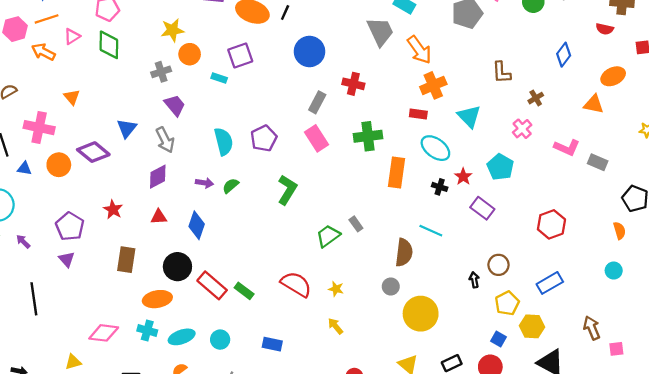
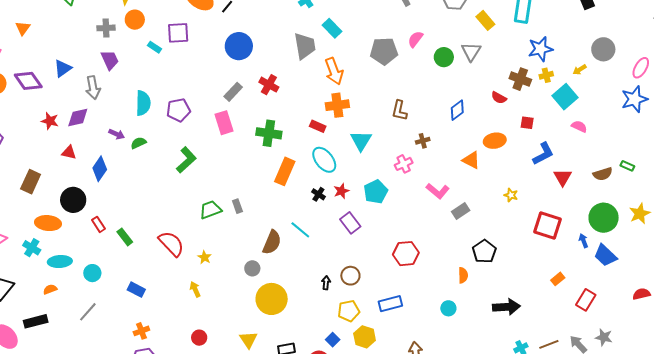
gray rectangle: (598, 162) -> (461, 211), turned -72
red star: (113, 209) -> (50, 121), moved, turned -30
red rectangle: (212, 285) -> (98, 224), size x0.6

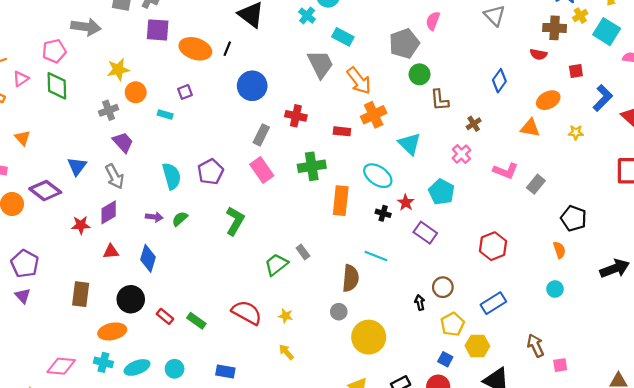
purple square: (178, 33) -> (185, 92), size x0.6
green circle: (444, 57) -> (420, 74), moved
red rectangle: (318, 126) -> (342, 131), moved
yellow star: (511, 195) -> (576, 132), moved

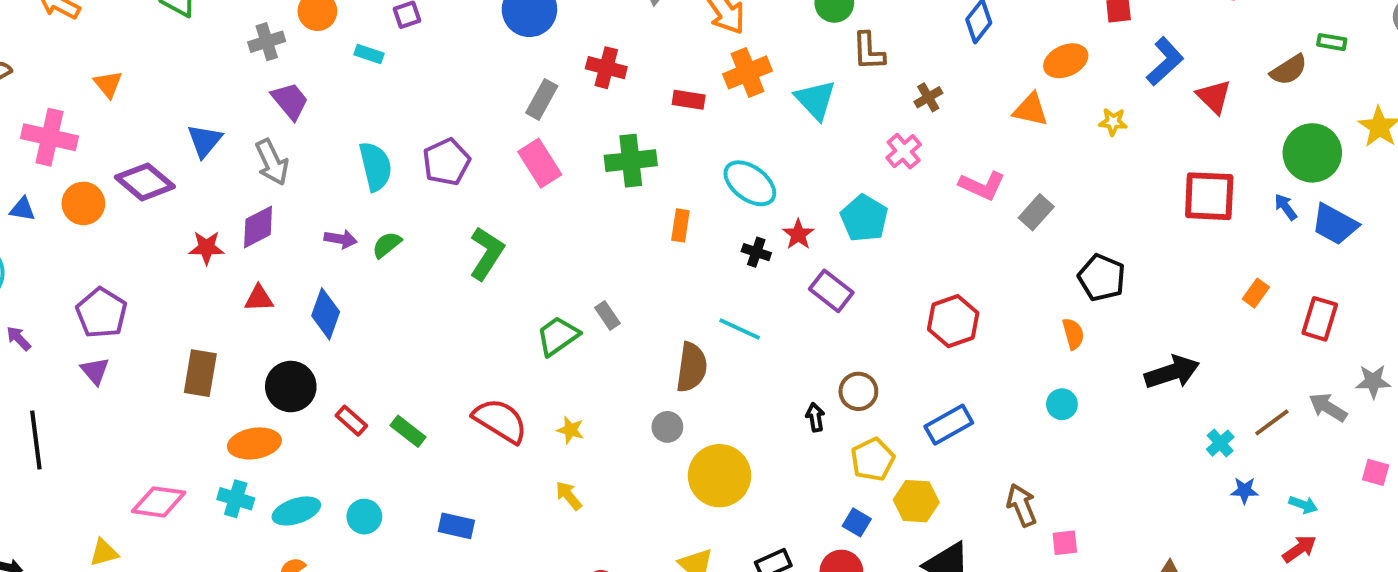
cyan triangle: (410, 144) -> (816, 100), moved
orange rectangle: (341, 201) -> (680, 225), size x0.6

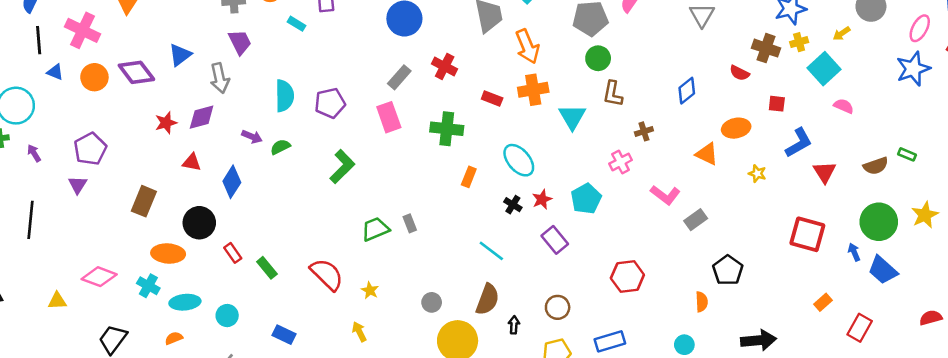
red star: (206, 248) -> (166, 123), turned -30
brown semicircle: (692, 367) -> (488, 299), moved
black arrow: (815, 417) -> (514, 325), moved

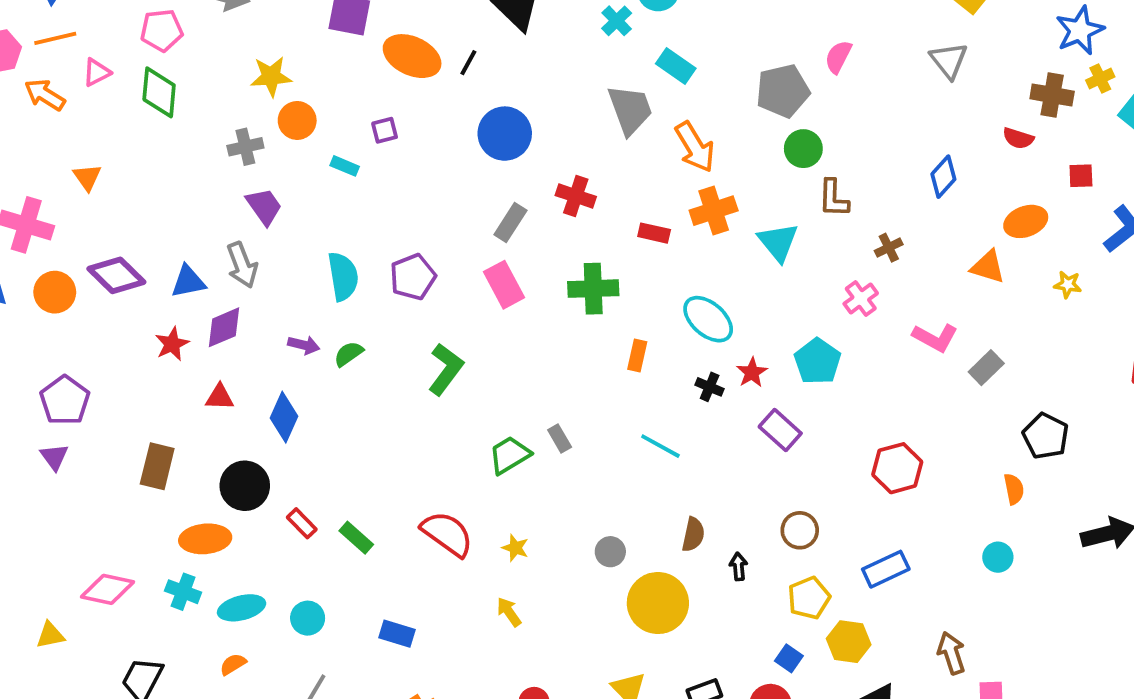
blue triangle: (180, 55) -> (188, 282), moved, turned 35
cyan line: (491, 251) -> (660, 446), moved
brown semicircle: (488, 299) -> (693, 534), size x0.7

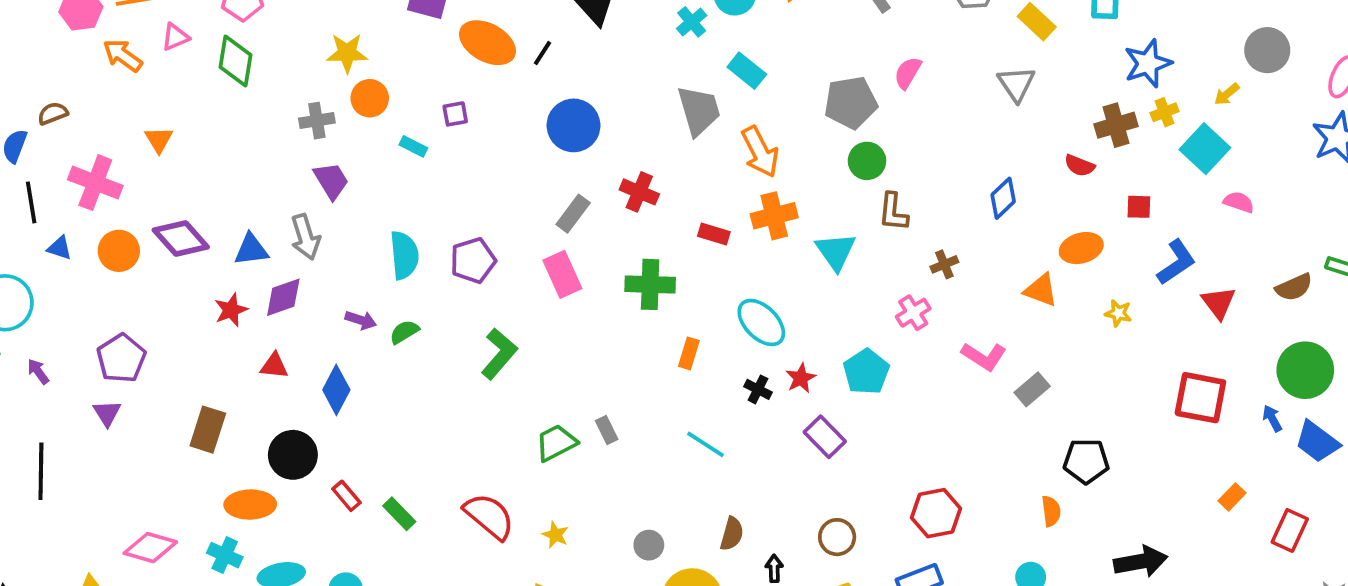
brown cross: (1052, 95) -> (1116, 125), turned -30
black pentagon: (1046, 436) -> (1086, 461), turned -30
red hexagon: (897, 468) -> (936, 513), moved

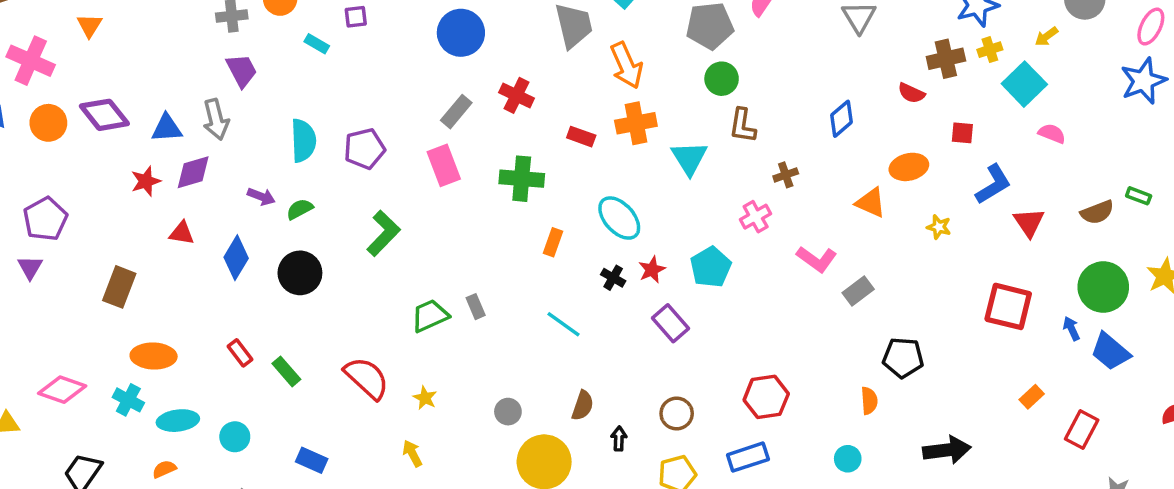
black circle: (293, 455) -> (300, 273), moved

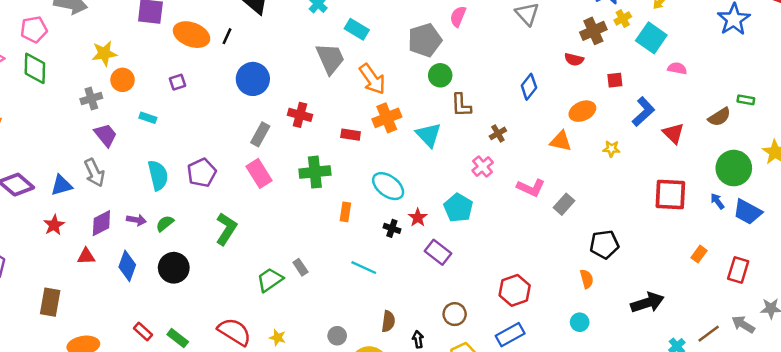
cyan rectangle: (317, 44) -> (148, 118), moved
purple diamond: (193, 172) -> (101, 223), moved

